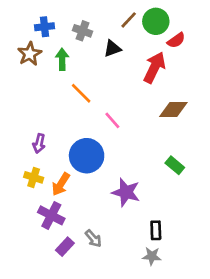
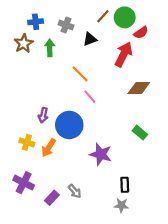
orange line: (81, 93) -> (80, 74), moved
purple arrow: (39, 143) -> (43, 115), moved
purple cross: (51, 215) -> (24, 183), moved

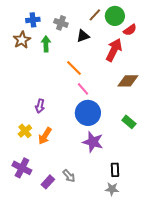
blue circle: (69, 125) -> (88, 113), moved
yellow cross: (27, 142) -> (25, 131), turned 32

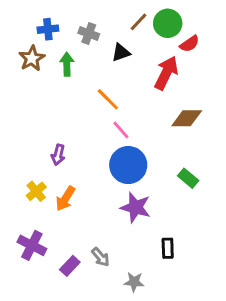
gray star: (112, 189) -> (134, 282), moved

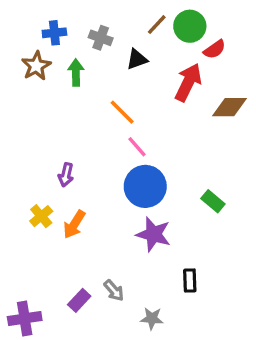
brown diamond: (187, 118) -> (229, 107), moved
purple cross: (32, 245) -> (25, 318), moved, turned -36

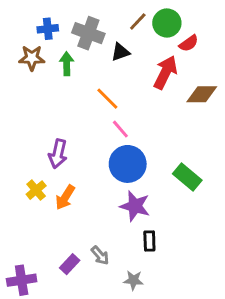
gray cross: (101, 38) -> (88, 33), size x1.5
brown star: (36, 66) -> (32, 58), turned 30
purple arrow: (66, 175) -> (58, 154), size x1.4
green rectangle: (213, 201) -> (187, 177), size x1.4
black rectangle: (190, 281) -> (149, 241), moved

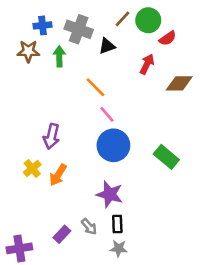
red arrow: (165, 72) -> (147, 64), size x0.7
purple star: (135, 206) -> (110, 194), moved
black rectangle: (149, 241) -> (117, 224), moved

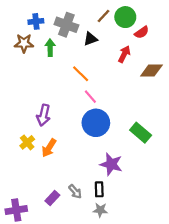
purple star: (110, 194) -> (111, 164), moved

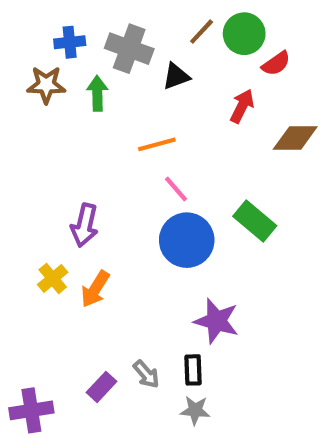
orange line: (81, 74) -> (157, 144), turned -60
green rectangle: (141, 133) -> (255, 221), moved

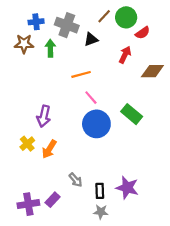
purple star: (216, 321) -> (127, 188), moved
gray arrow: (146, 374) -> (76, 180), moved
purple cross: (31, 410) -> (28, 204), moved

